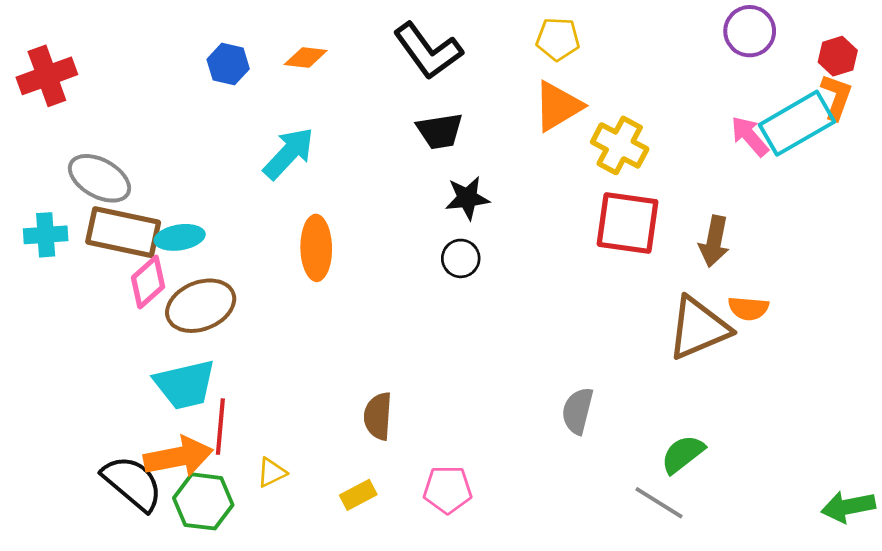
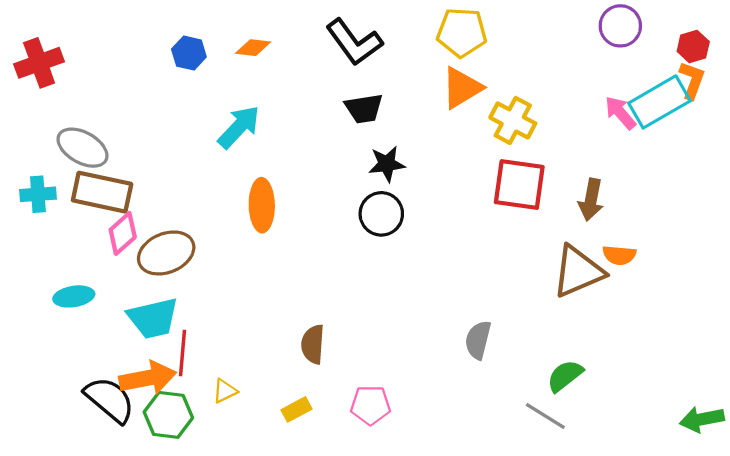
yellow pentagon: (558, 39) -> (462, 32), size x1.4
cyan ellipse: (180, 237) -> (74, 296), moved
black circle: (461, 258) -> (381, 214), size x1.4

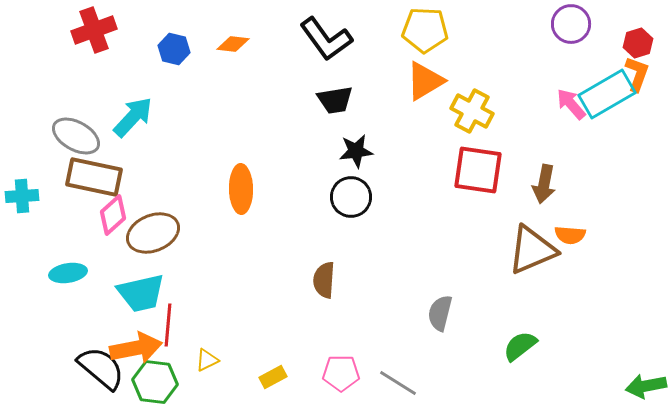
red cross: (39, 63) -> (94, 30), moved
cyan arrow: (239, 127) -> (133, 117), moved
cyan cross: (38, 194) -> (22, 196), moved
brown semicircle: (313, 344) -> (324, 280), moved
gray line: (545, 416) -> (398, 383), moved

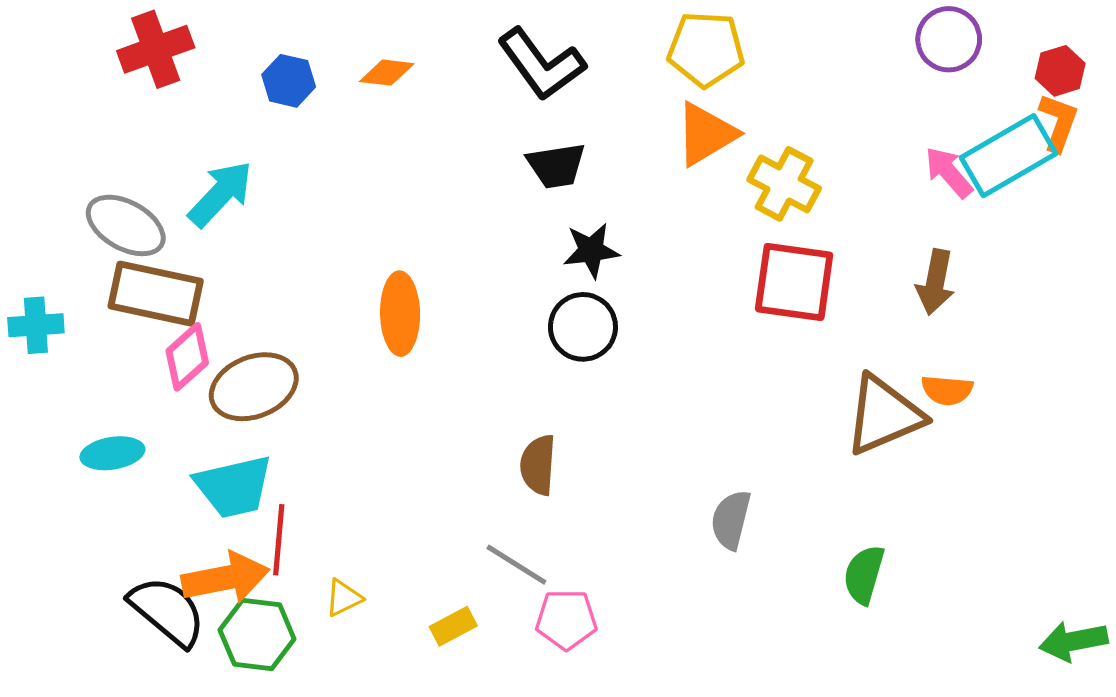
brown arrow: (544, 184) -> (935, 282), moved
green semicircle: (520, 346) -> (864, 575), turned -36
gray line: (398, 383) -> (516, 565), moved

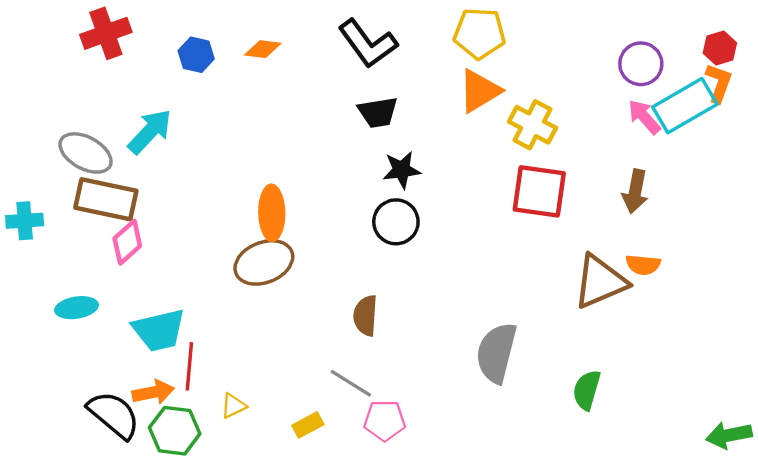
purple circle: (949, 39) -> (641, 64), moved
brown ellipse: (254, 387) -> (264, 262), moved
gray semicircle: (731, 520) -> (496, 353), size x1.5
orange arrow: (225, 578) -> (153, 392), size x0.7

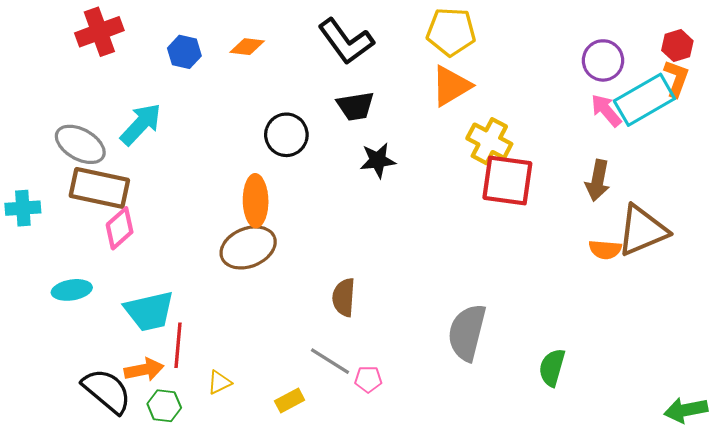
yellow cross: (533, 125) -> (489, 141), moved
black circle: (396, 222) -> (286, 135), moved
brown triangle: (600, 282) -> (642, 230), moved
pink pentagon: (385, 420) -> (368, 379), moved, size x0.7
green hexagon: (175, 431) -> (164, 406), size x0.7

